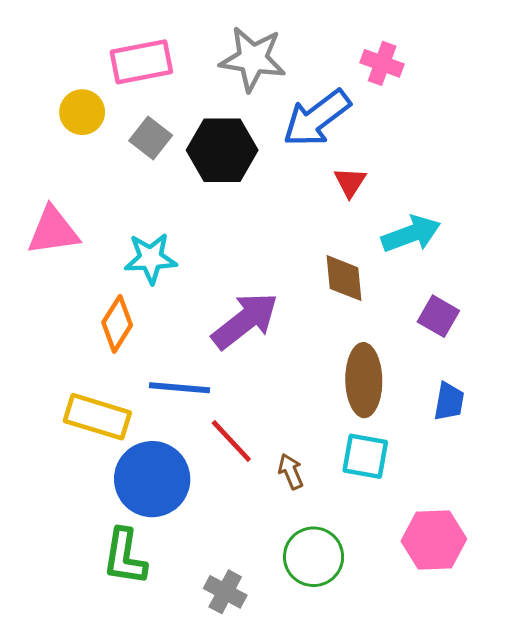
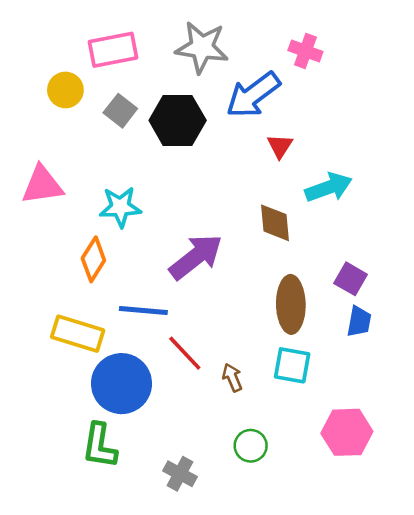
purple square: (438, 316) -> (351, 279), moved
green circle: (314, 557) -> (251, 446), size x0.7

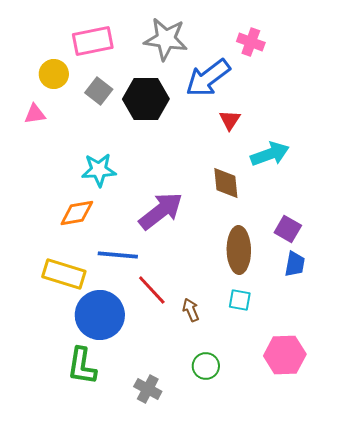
pink triangle: (42, 185) -> (35, 114), moved, size x0.6
orange diamond: (93, 259) -> (77, 213), turned 48
cyan square: (292, 365) -> (240, 300), size x0.7

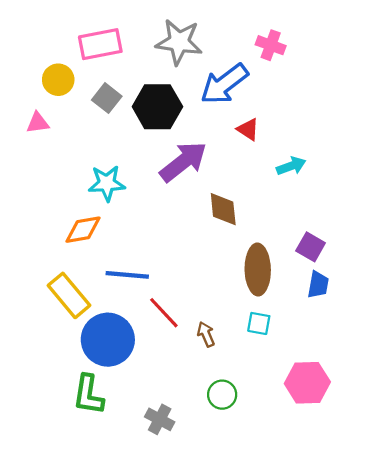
red triangle: (230, 120) -> (248, 129), turned -30
cyan arrow: (270, 154) -> (291, 166), size x0.7
brown diamond: (226, 183) -> (223, 209), moved
purple arrow: (161, 211) -> (183, 162), moved
yellow rectangle: (64, 274) -> (69, 295), turned 33

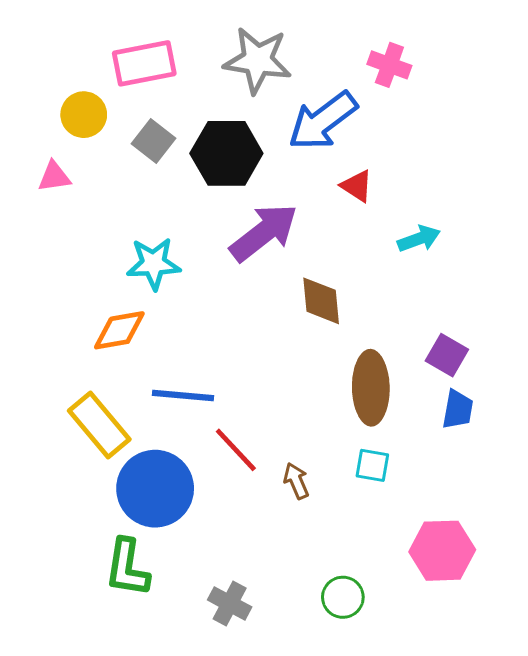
green circle: (222, 395) -> (343, 597), moved

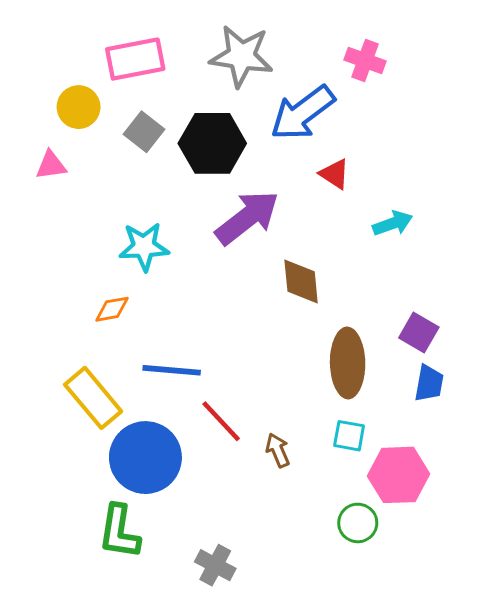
orange diamond: (119, 330) -> (112, 309), size x0.7
pink hexagon: (442, 551) -> (398, 475), moved
green circle: (343, 597) -> (358, 523), moved

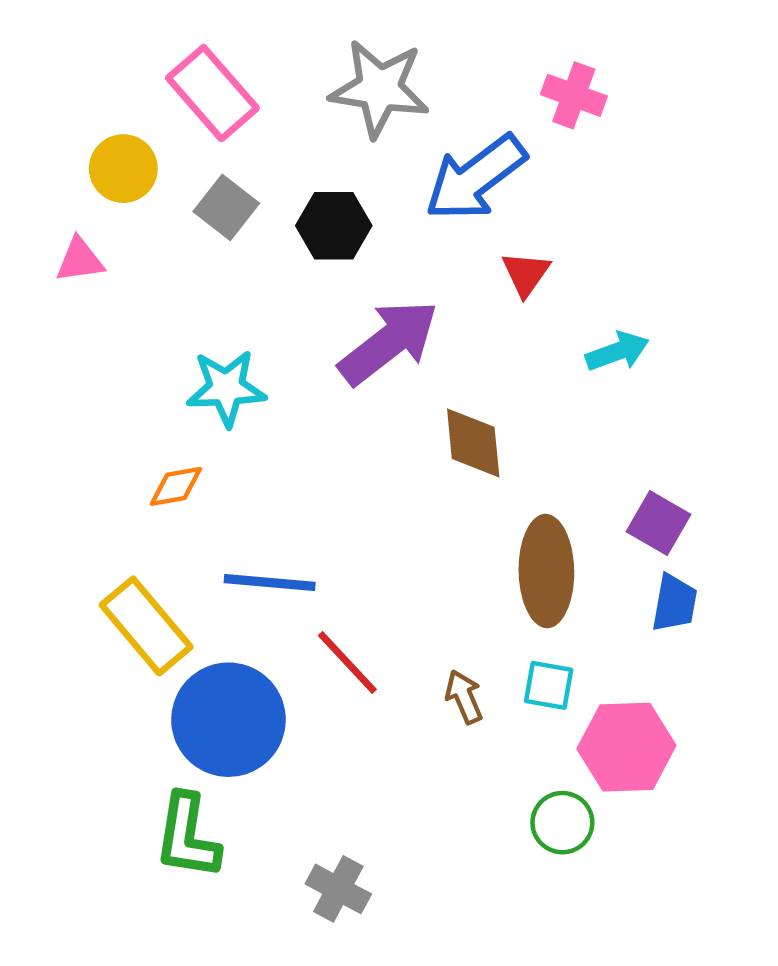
pink rectangle: (135, 59) -> (212, 93), turned 60
black hexagon: (212, 143) -> (334, 226), size x0.7
red triangle: (334, 174) -> (526, 274), turned 32
brown arrow: (278, 450) -> (464, 697), moved

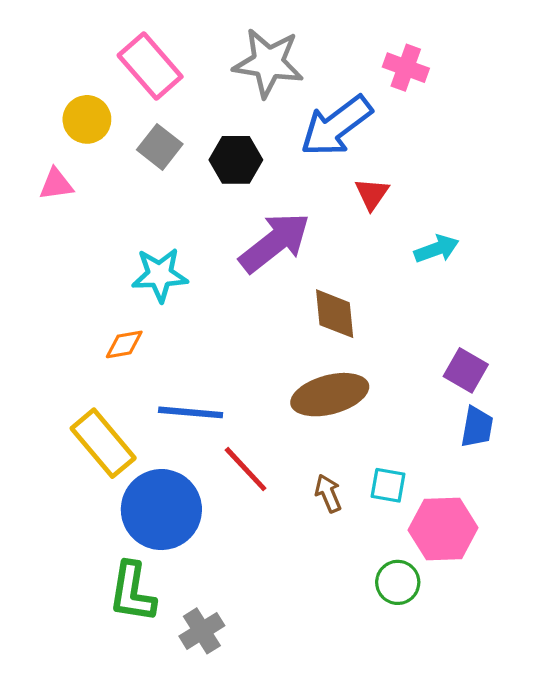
brown ellipse: (546, 571) -> (330, 395), moved, turned 76
gray cross: (338, 889) -> (202, 631), moved, turned 30

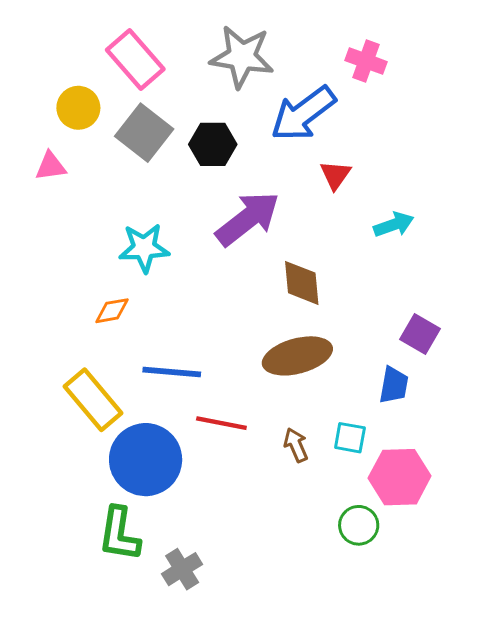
gray square: (160, 147) -> (144, 133), size x1.4
blue trapezoid: (477, 427) -> (394, 385), moved
red line: (246, 469) -> (221, 423), turned -36

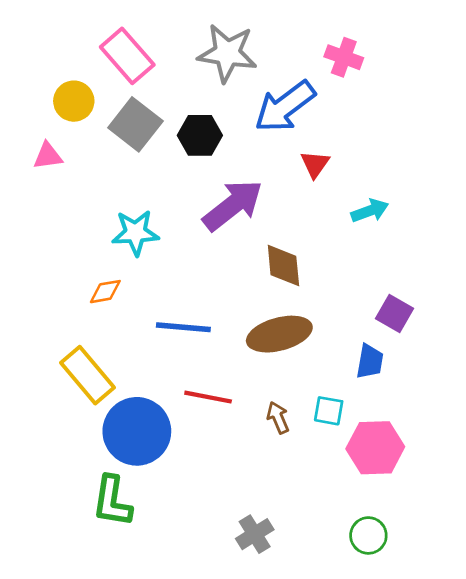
blue line: (172, 372) -> (183, 327), moved
green circle: (359, 525) -> (368, 535), moved
gray cross: (182, 569) -> (255, 534), moved

